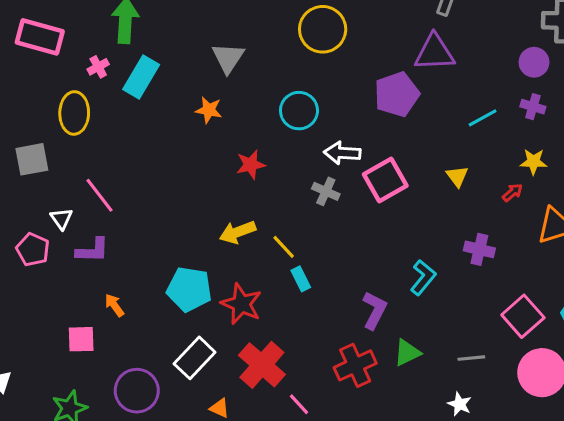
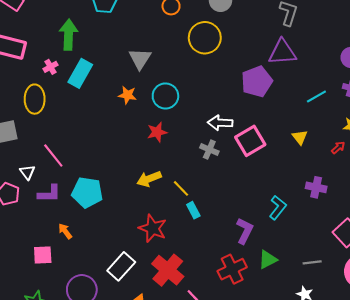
cyan circle: (299, 111) -> (165, 96), moved
cyan pentagon: (189, 289) -> (87, 192), moved

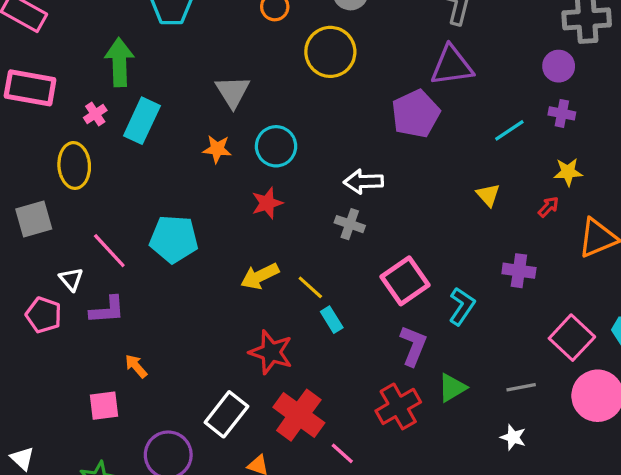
pink square: (250, 141) -> (405, 281), moved
cyan pentagon: (87, 192) -> (174, 239), moved

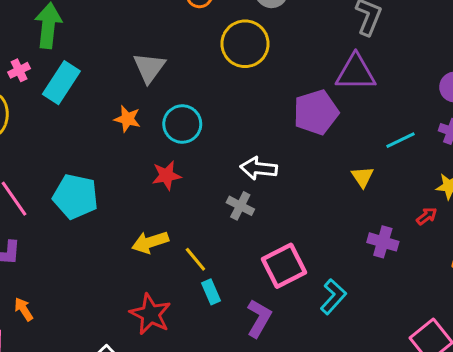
yellow triangle: (488, 195) -> (362, 177), moved
purple cross: (519, 271) -> (383, 242), moved
purple L-shape: (413, 346) -> (259, 318), moved

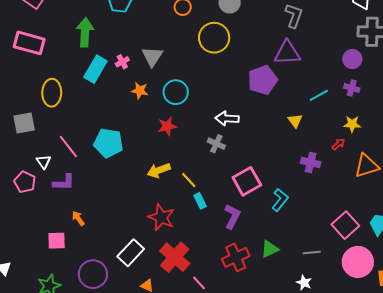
pink cross: (19, 70) -> (122, 62), moved

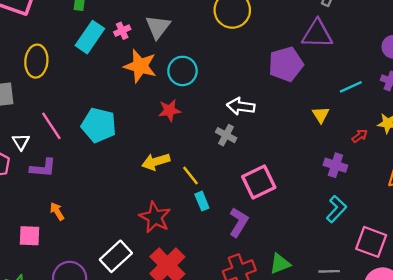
orange star: (140, 91) -> (140, 66), size x1.6
red arrow: (338, 144) -> (360, 136), moved
cyan L-shape: (280, 200) -> (336, 209), moved
pink square: (345, 225) -> (371, 242), turned -32

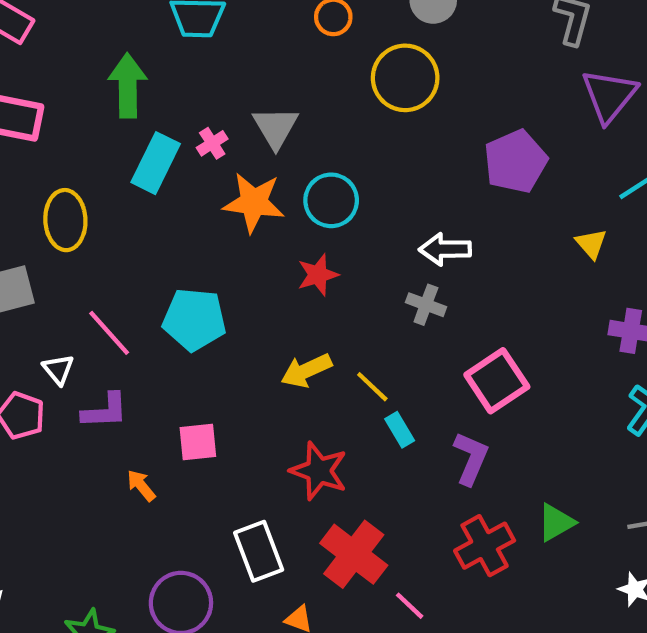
purple triangle: (317, 34) -> (609, 96), moved, turned -44
pink square: (30, 236) -> (198, 442), moved
white rectangle: (116, 256) -> (259, 551), turned -60

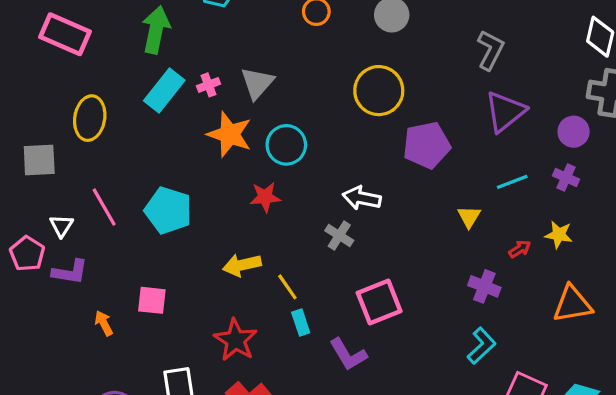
yellow circle: (405, 78) -> (379, 91), moved
purple L-shape: (105, 411) -> (70, 272), moved
purple L-shape: (471, 458) -> (348, 354), turned 114

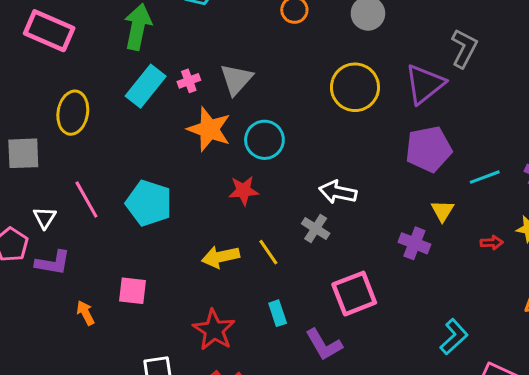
purple triangle: (505, 112) -> (425, 84), moved
purple pentagon: (427, 145) -> (429, 149), moved
red arrow: (520, 249) -> (492, 243), turned 30
purple cross: (484, 286) -> (414, 243), moved
yellow line: (287, 287) -> (268, 252), moved

